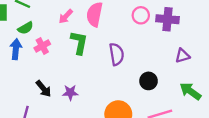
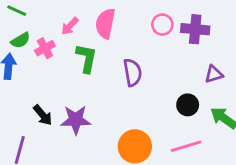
pink cross: (42, 46) -> (45, 48), moved
black circle: (149, 81) -> (188, 105), moved
purple star: (70, 93) -> (76, 120), size x1.5

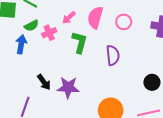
pink circle: (162, 25) -> (124, 22), moved

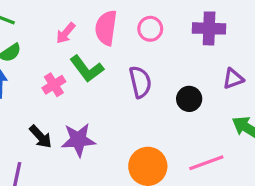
pink cross: (49, 33) -> (54, 85), moved
green L-shape: (79, 42) -> (87, 69), turned 135
black circle: (152, 82) -> (189, 99), moved

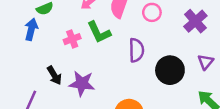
purple cross: (209, 28) -> (195, 21), turned 35
purple triangle: (233, 79) -> (206, 62), turned -42
black circle: (189, 99) -> (170, 70), size x1.5

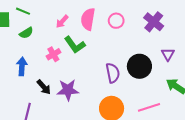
blue arrow: (31, 29) -> (22, 66), moved
purple semicircle: (136, 50) -> (113, 73), moved

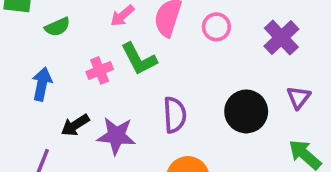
purple semicircle: (113, 73) -> (175, 115), moved
black arrow: (44, 87) -> (75, 125), turned 91

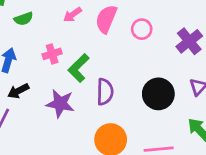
green L-shape: (139, 59) -> (79, 68), moved, turned 68
black arrow: (75, 125) -> (18, 91), moved

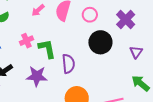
green L-shape: (79, 68) -> (47, 49), turned 130
black circle: (158, 94) -> (100, 42), moved

